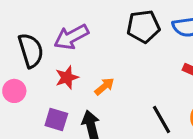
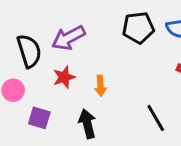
orange arrow: (104, 86) -> (100, 86), turned 126
purple square: (56, 120) -> (39, 118), moved

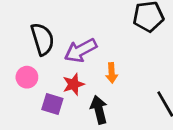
purple arrow: (68, 38) -> (81, 50), moved
red star: (64, 77) -> (74, 84), moved

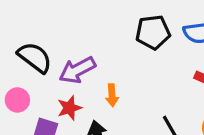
black semicircle: (42, 39) -> (35, 57), turned -36

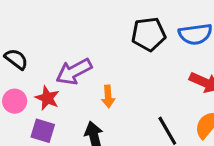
black semicircle: (35, 57) -> (16, 59), moved, size x0.7
red star: (69, 108) -> (47, 98), moved, turned -30

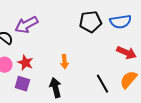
purple arrow: (74, 72) -> (26, 25), moved

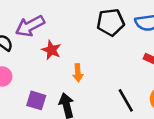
red star: (25, 63) -> (51, 50), moved
purple square: (22, 84) -> (36, 100), moved

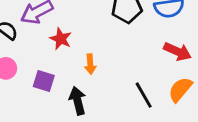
purple square: (36, 100) -> (44, 81), moved

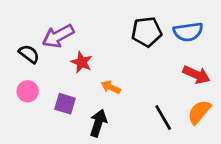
orange arrow: (90, 64) -> (111, 87), turned 120
black arrow: (78, 101) -> (98, 123), turned 32

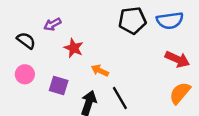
purple arrow: (58, 36) -> (52, 24), size x0.6
black line: (163, 118) -> (120, 98), moved

